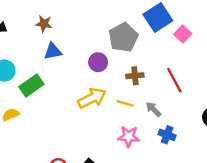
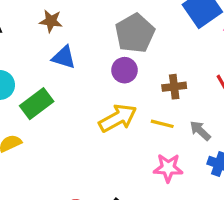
gray pentagon: (123, 37) -> (135, 33), moved
blue triangle: (53, 51) -> (64, 57), turned 30

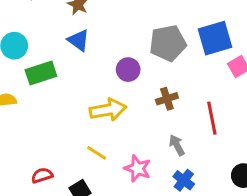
gray pentagon: (135, 33) -> (168, 43), moved
brown cross: (174, 87) -> (167, 99), turned -30
yellow line: (162, 124) -> (97, 153), moved

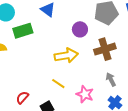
brown cross: (167, 99) -> (105, 49), size x1.5
red semicircle: (42, 175) -> (22, 98), turned -32

